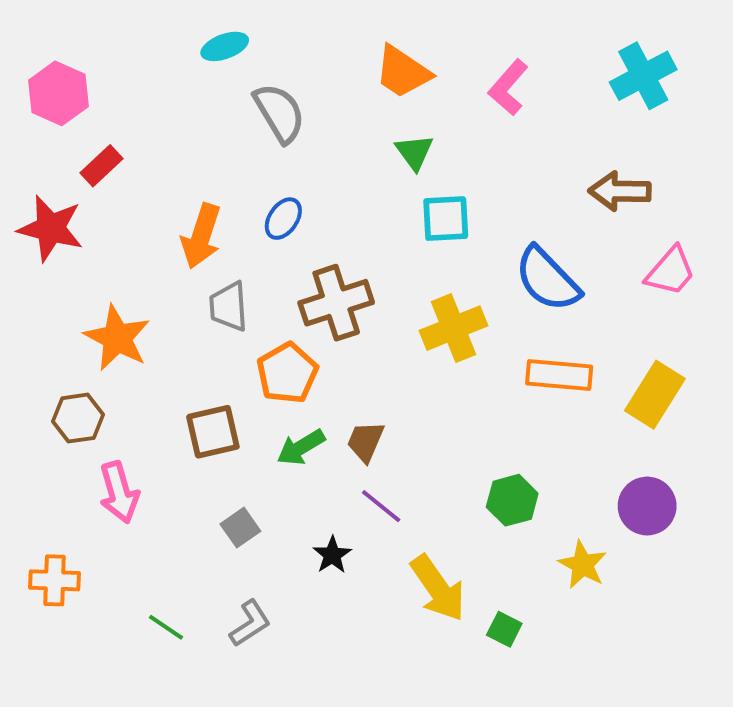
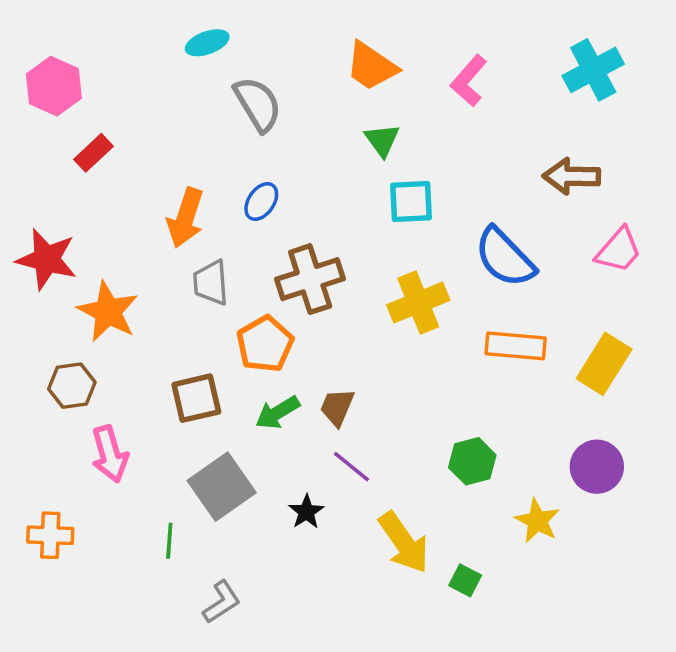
red star: (51, 228) -> (47, 259), moved
gray square: (240, 528) -> (222, 487), size x1.8
gray L-shape: (250, 623) -> (222, 602), moved
green line: (166, 627) -> (169, 541), moved, turned 60

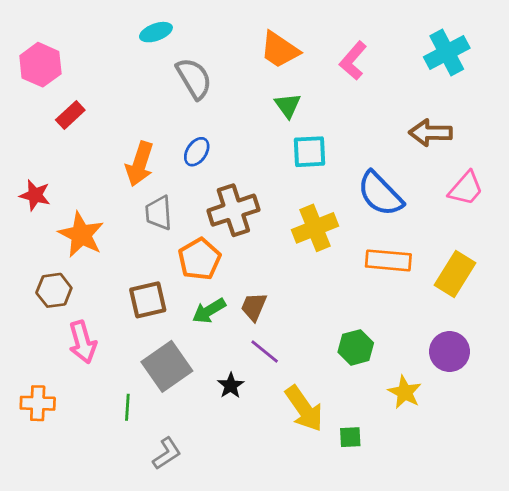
red star: (47, 259) -> (35, 195), size x0.7
green square: (465, 580) -> (350, 437), turned -30

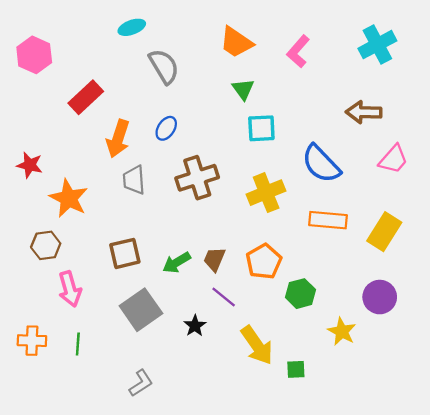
red rectangle: (70, 115) -> (86, 97), moved, size x1.4
orange pentagon: (199, 259) -> (264, 261), moved
green line: (127, 407) -> (78, 344), moved

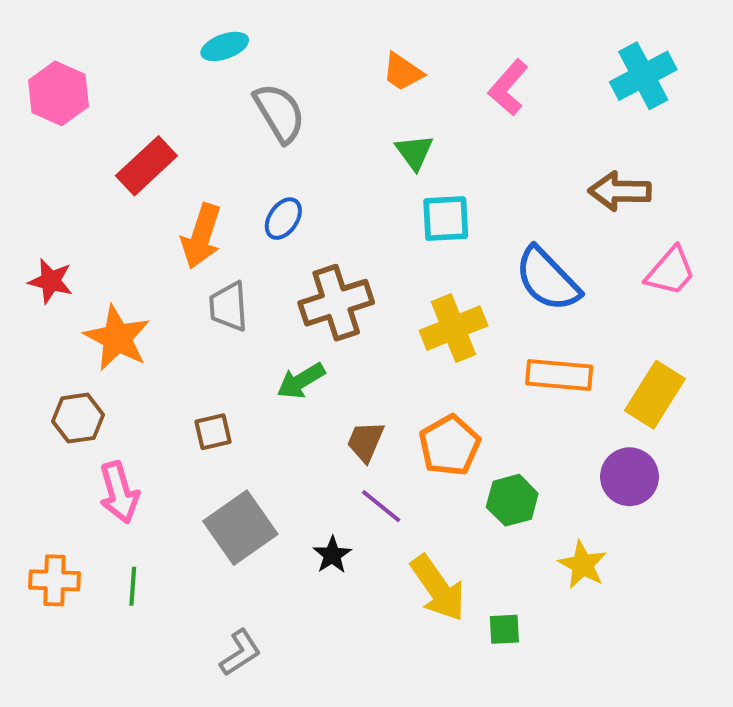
orange trapezoid: (236, 42) -> (403, 72), size x0.7
brown square: (125, 253) -> (213, 432), size x0.7
green arrow: (177, 263) -> (301, 381), moved
purple circle: (380, 297) -> (630, 477), moved

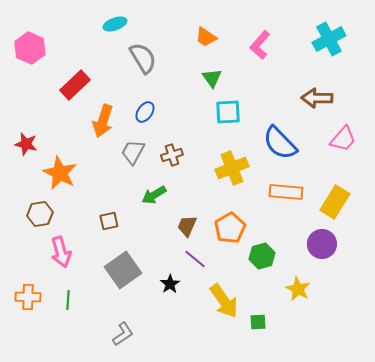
brown cross: (336, 303) -> (172, 155), size x0.6
gray trapezoid: (229, 307) -> (133, 152), moved, turned 32

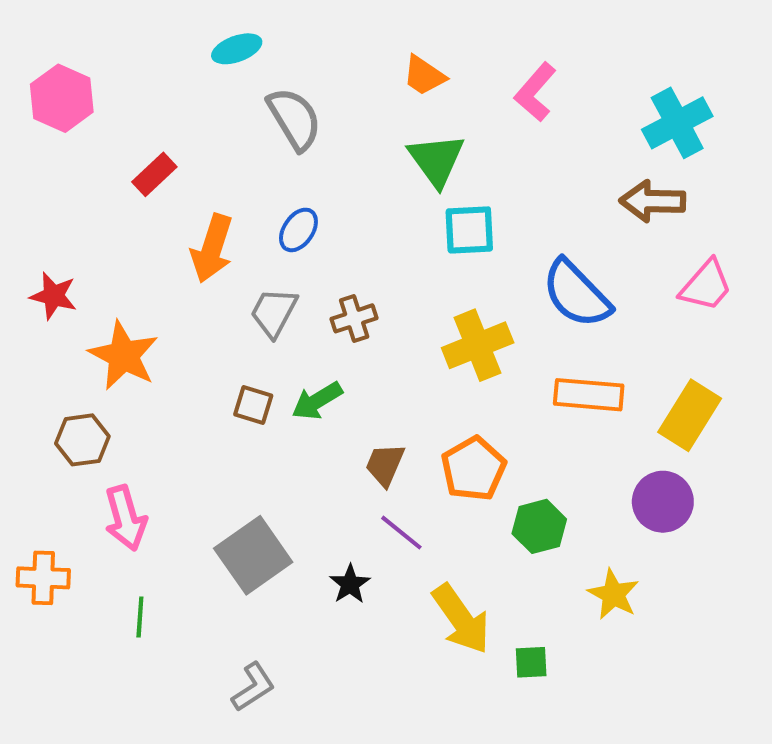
cyan cross: (329, 39) -> (677, 123), moved
green triangle: (212, 78) -> (436, 160), size x1.4
red rectangle: (75, 85) -> (154, 174), size x0.7
brown square: (109, 221) -> (253, 405), moved, turned 30
orange cross: (28, 297) -> (43, 578), moved

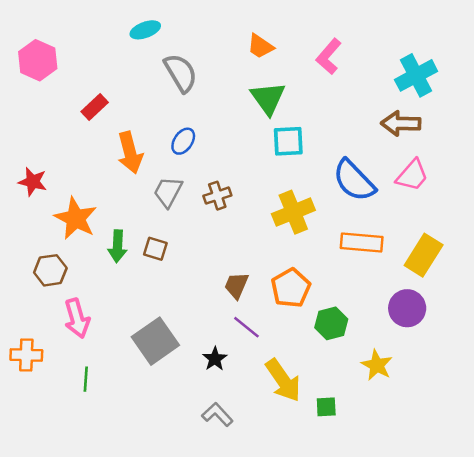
orange arrow: (212, 248) -> (130, 153), turned -33
pink trapezoid: (706, 286) -> (412, 175), moved
green arrow: (317, 401) -> (117, 246), moved, turned -56
gray L-shape: (253, 687) -> (217, 414), moved, turned -100

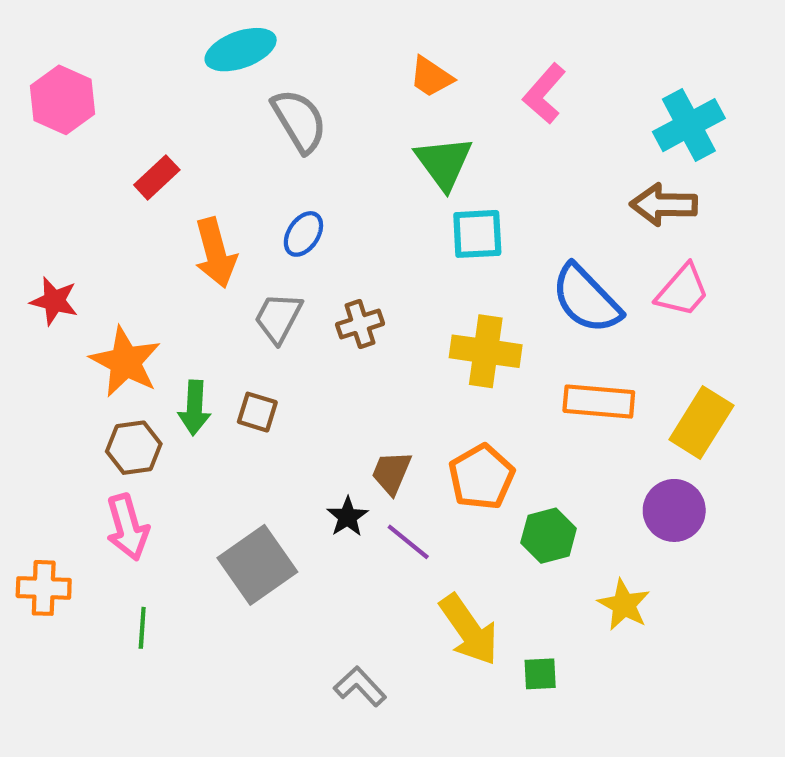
cyan ellipse: (145, 30) -> (241, 50), size x1.4
yellow cross: (293, 212) -> (486, 351), turned 30
brown hexagon: (50, 270) -> (134, 448), moved
black star: (215, 359) -> (347, 517), moved

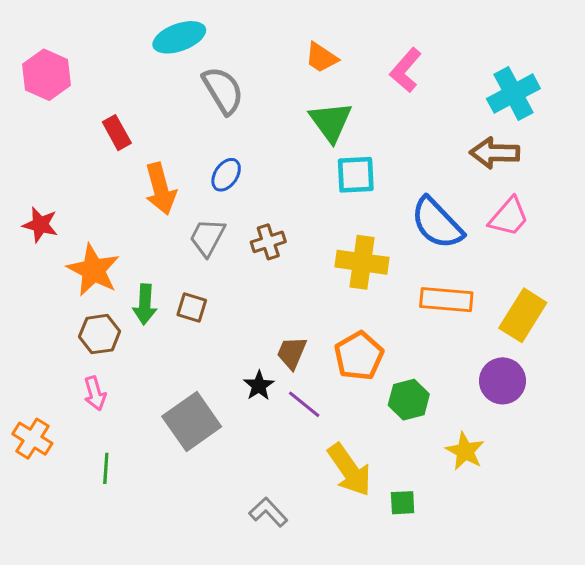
red rectangle: (157, 177) -> (117, 133), turned -76
pink arrow: (127, 527) -> (95, 393), size x0.7
orange cross: (44, 588) -> (32, 439), turned 30

